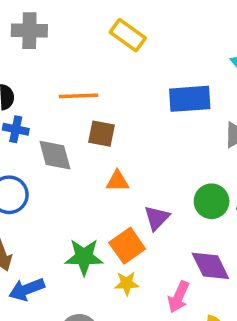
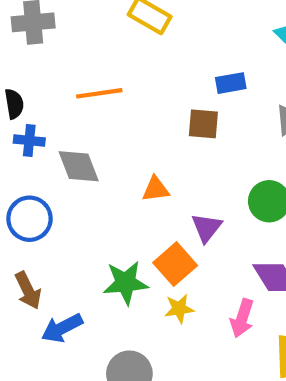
blue rectangle: (190, 99) -> (231, 83), size x0.6
brown square: (101, 134) -> (203, 124), moved

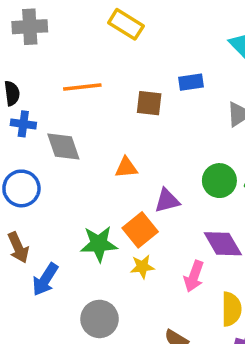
brown square: (203, 124) -> (149, 103), moved
purple triangle: (207, 228) -> (167, 201), turned 36
blue arrow: (62, 328) -> (45, 279), turned -32

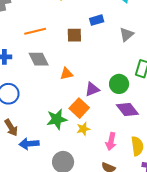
gray diamond: (63, 147) -> (39, 59), moved
green circle: (219, 181) -> (119, 84), moved
pink arrow: (194, 276) -> (111, 141), moved
blue arrow: (45, 279) -> (29, 144), turned 60

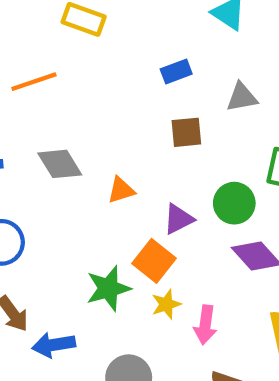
orange line: (35, 31) -> (34, 82), moved
gray triangle: (126, 34) -> (242, 97), turned 35
brown square: (74, 35) -> (186, 132), moved
pink arrow: (111, 141) -> (205, 325), moved

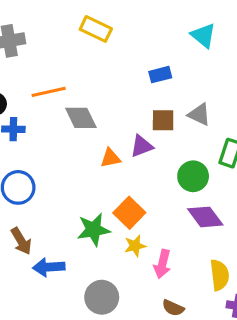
orange line: (34, 82) -> (49, 92), moved
gray triangle: (242, 97) -> (199, 115), moved, turned 30
gray diamond: (60, 164) -> (81, 118), moved
purple triangle: (179, 219) -> (142, 146), moved

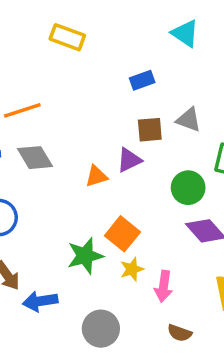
gray diamond: (81, 118) -> (35, 158), moved

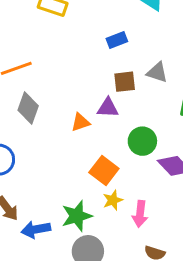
gray diamond: (35, 158) -> (28, 108), turned 52
purple triangle: (129, 160) -> (108, 108), turned 30
green circle: (188, 188) -> (142, 141), moved
green star: (85, 256) -> (77, 216), moved

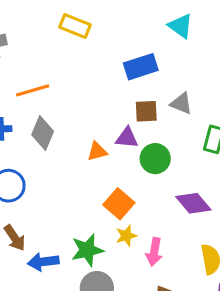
blue rectangle: (117, 40) -> (141, 67), size x1.5
green circle: (142, 141) -> (155, 159), moved

